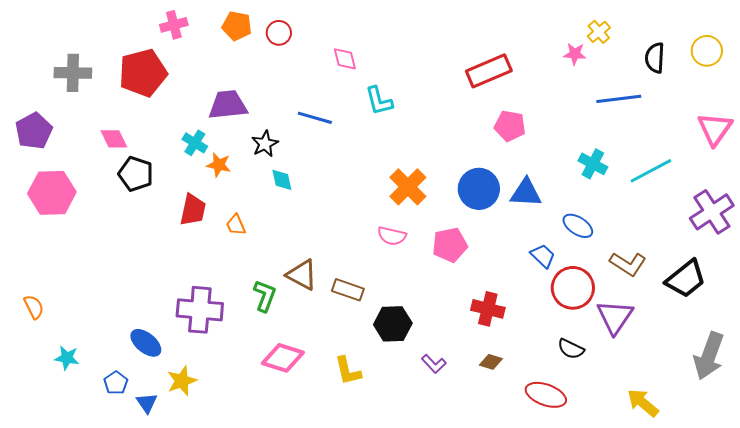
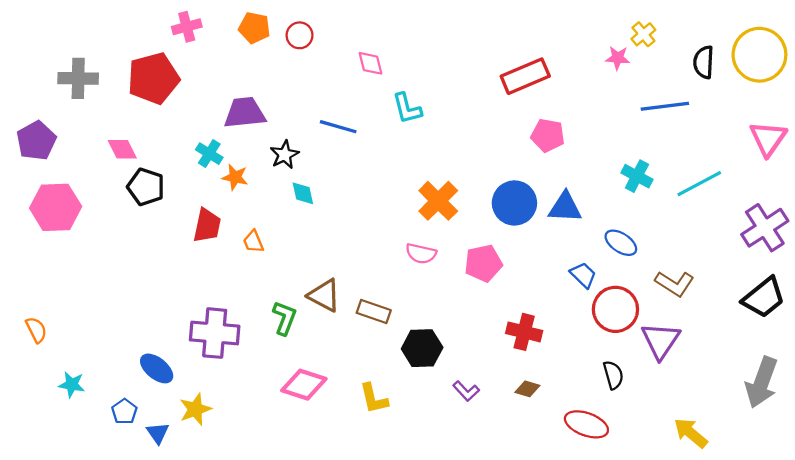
yellow circle: (707, 51) -> (759, 55), size x1.6
black trapezoid: (686, 279) -> (764, 298), moved
black semicircle: (571, 349) -> (613, 375), turned -132

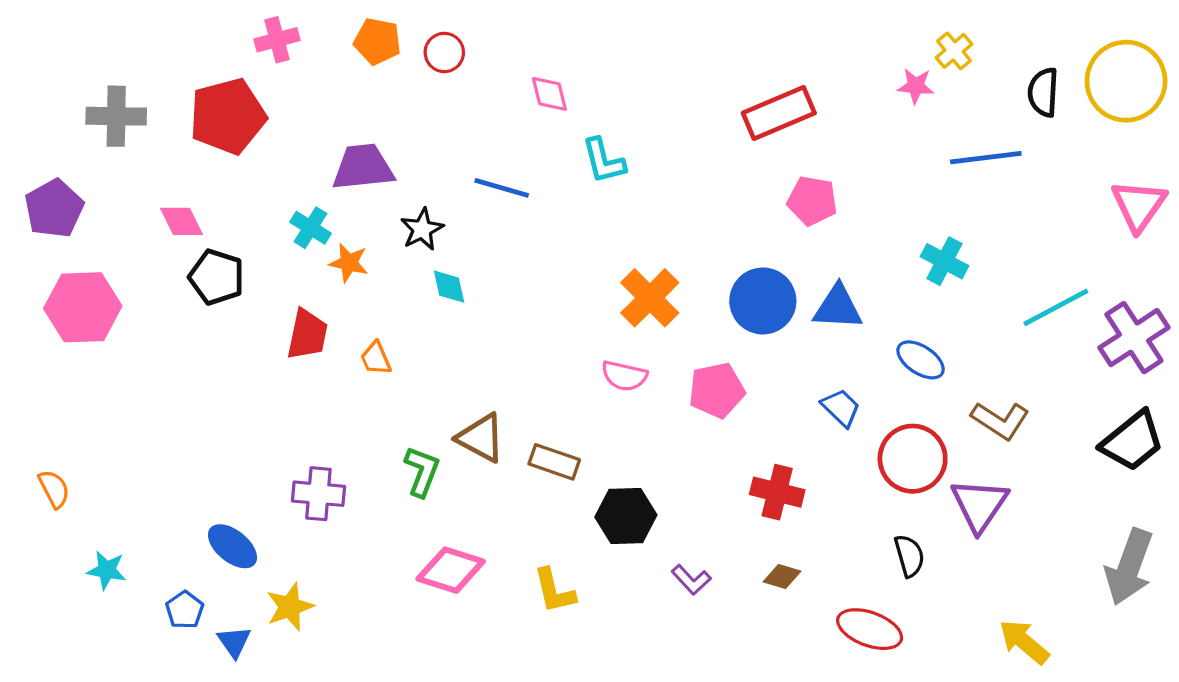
cyan line: (699, 184) -> (1056, 307), moved
blue trapezoid: (583, 275) -> (841, 408), moved
purple cross: (215, 333) -> (318, 494), size x0.7

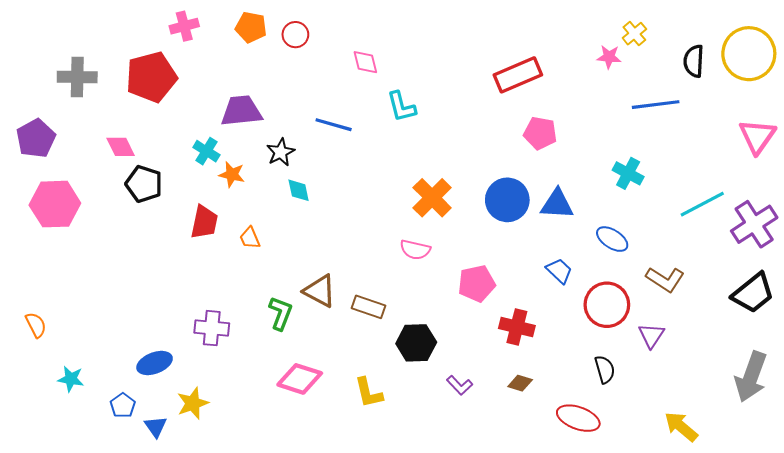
pink pentagon: (717, 390) -> (477, 284), moved
purple triangle: (979, 505) -> (651, 335), size x0.7
blue ellipse: (232, 546) -> (155, 363), turned -60

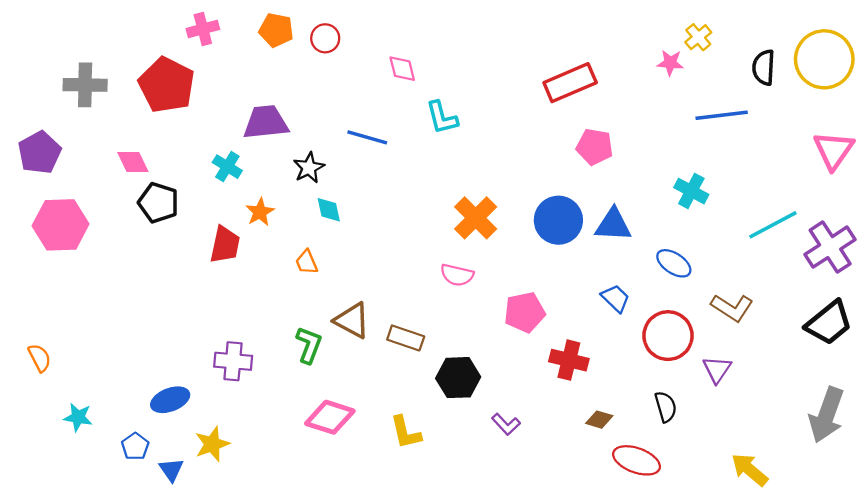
red pentagon: (151, 77) -> (167, 85), turned -30
orange star: (232, 174) -> (260, 212), moved, turned 30
orange trapezoid: (250, 238) -> (307, 262), moved
brown diamond: (520, 383) -> (599, 420), moved

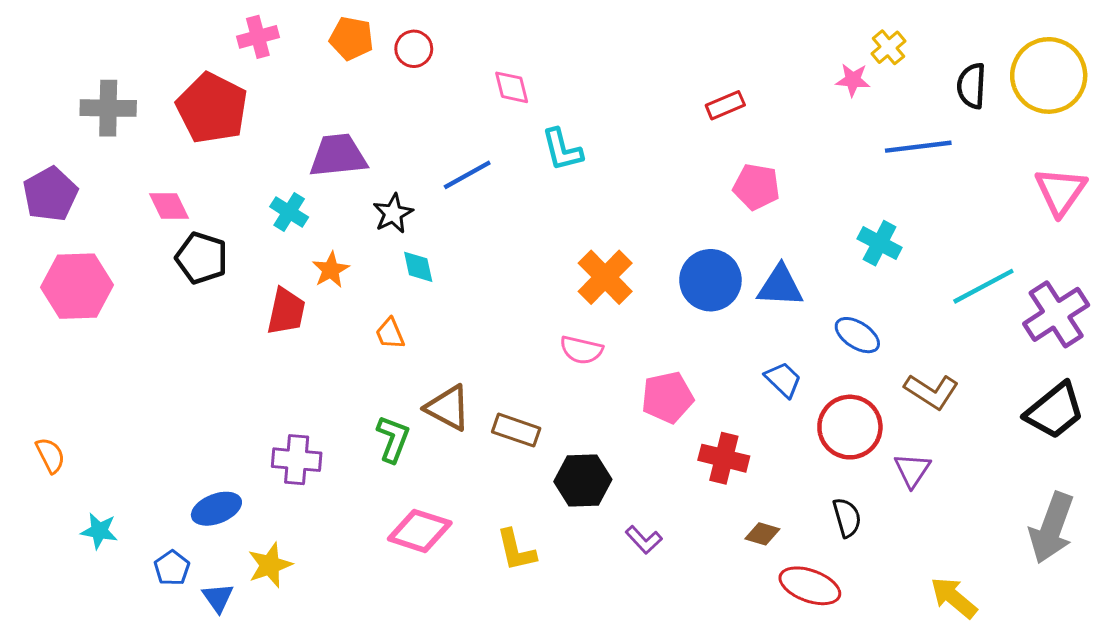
red rectangle: (570, 83) -> (725, 105), size x0.6
blue line: (367, 137) -> (467, 175), turned -45

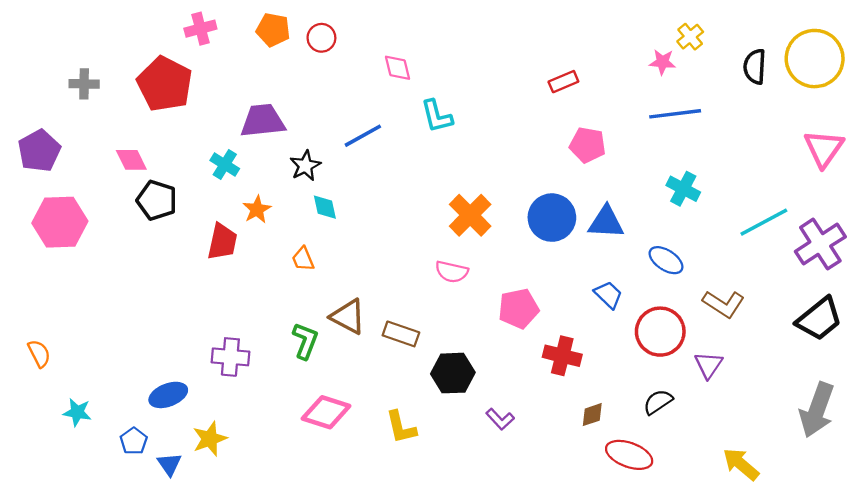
gray cross: (108, 108) -> (84, 84), size x0.7
blue line: (918, 147) -> (675, 114), moved
black semicircle: (847, 518) -> (658, 402), turned -108
brown diamond: (762, 534) -> (592, 415), turned -35

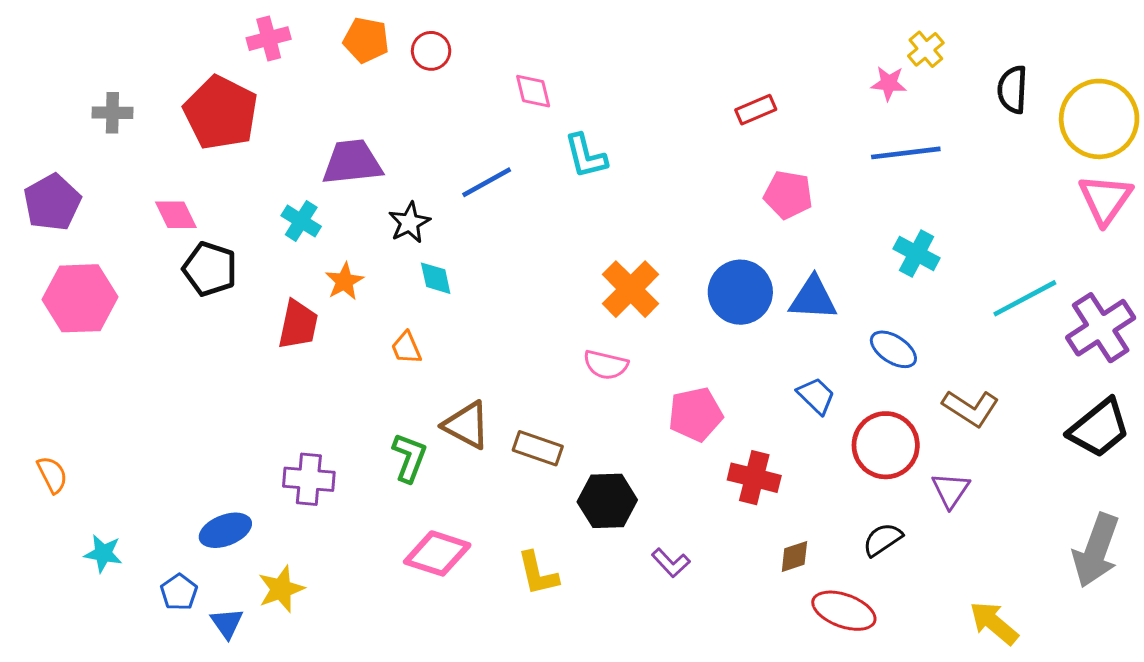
yellow circle: (815, 59) -> (1099, 119), moved

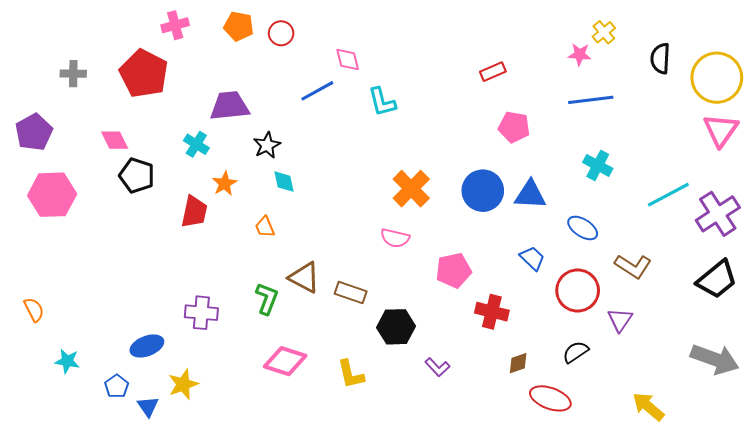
blue line: (487, 182) -> (317, 91), moved
gray arrow: (1096, 550) -> (715, 359), turned -90

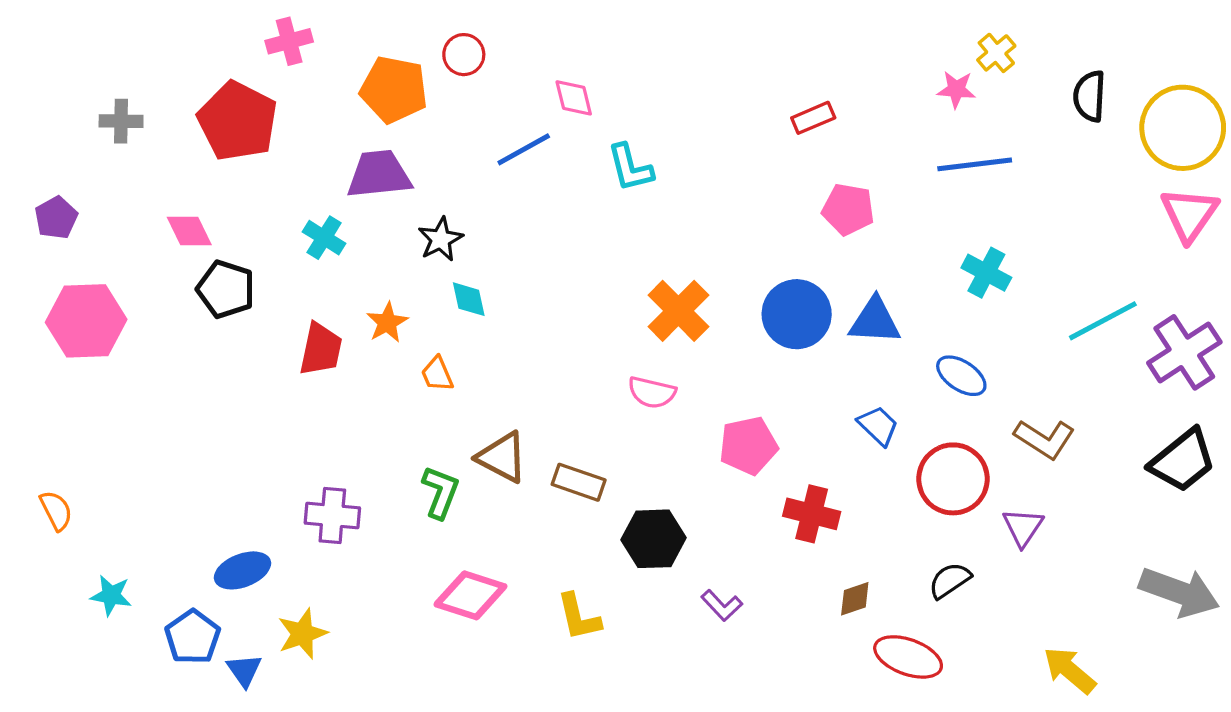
orange pentagon: (239, 26) -> (394, 90), moved, size x1.4
purple pentagon: (34, 132) -> (56, 218), size x0.7
orange star: (225, 184) -> (387, 322), moved
blue pentagon: (117, 386) -> (193, 637), size x1.4

